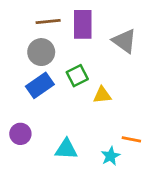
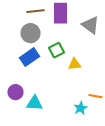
cyan triangle: (66, 149) -> (34, 103), moved

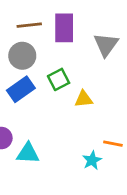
gray triangle: (90, 25) -> (106, 45), turned 30

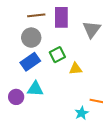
cyan triangle: (28, 153) -> (35, 89), moved

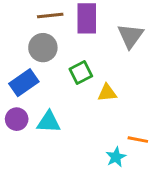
blue rectangle: (30, 62) -> (24, 83), moved
purple circle: (16, 97) -> (17, 119), moved

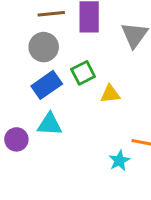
blue rectangle: (24, 83) -> (47, 85), moved
purple circle: (17, 119) -> (16, 139), moved

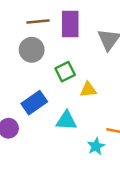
blue rectangle: (47, 85) -> (34, 103), moved
cyan triangle: (50, 124) -> (66, 121), moved

